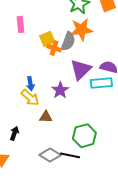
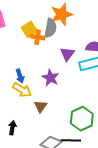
purple triangle: (81, 70) -> (67, 54), size x0.7
brown triangle: (46, 117) -> (41, 106), turned -48

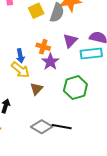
orange cross: (38, 37) -> (43, 47), moved
green hexagon: (82, 119) -> (75, 88), moved

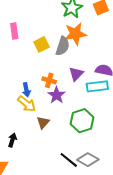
gray diamond: (42, 127) -> (88, 160), moved
black line: (62, 127) -> (69, 160), turned 30

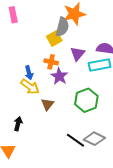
yellow square: (42, 44) -> (54, 39), moved

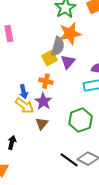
purple triangle: (78, 54) -> (68, 62), moved
purple star: (59, 76) -> (43, 101), moved

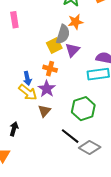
orange star: (70, 34) -> (76, 22), size x0.7
black line: (69, 160) -> (70, 136), moved

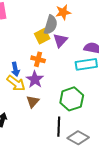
black line: (70, 136) -> (59, 127), turned 54

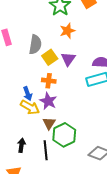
gray semicircle: (51, 25) -> (35, 44), moved
green hexagon: (72, 99) -> (64, 135), moved
black line: (59, 127) -> (46, 150), moved

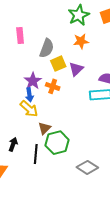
purple star: (48, 101) -> (33, 81), moved

